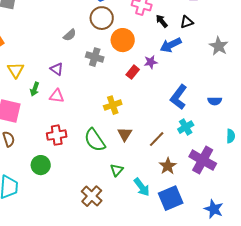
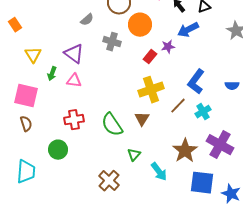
purple triangle: (57, 69) -> (74, 54), size x1.5
yellow cross: (113, 105) -> (151, 90), moved, size x1.4
brown line: (157, 139) -> (178, 106), moved
brown star: (168, 166) -> (185, 151), size x1.4
blue square: (171, 198) -> (202, 183), moved, turned 30

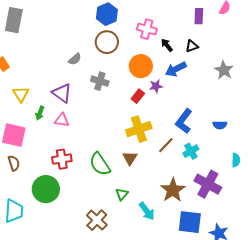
orange circle: (140, 25) -> (141, 66), moved
green circle: (58, 150) -> (46, 189), size x1.4

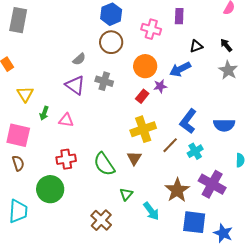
purple rectangle: (199, 16) -> (179, 16), moved
black arrow: (167, 45) -> (226, 45), moved
purple triangle: (62, 93) -> (75, 85), moved
blue semicircle: (220, 125) -> (224, 125), size x1.5

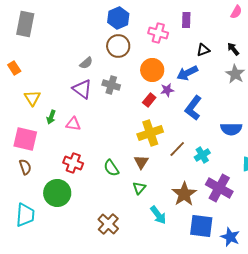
blue L-shape: (188, 121) -> (193, 108), moved
red cross: (66, 159) -> (73, 163), turned 30
green semicircle: (104, 164) -> (111, 168), size x0.7
green triangle: (126, 194) -> (139, 188), moved

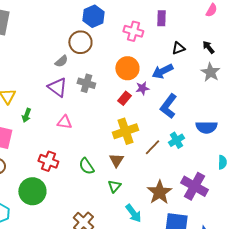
brown circle: (118, 46) -> (80, 42), moved
pink triangle: (73, 124) -> (64, 122), moved
cyan cross: (202, 155) -> (176, 140), moved

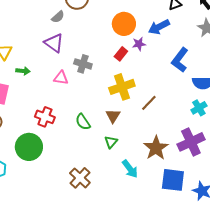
gray cross: (86, 83) -> (83, 64), moved
blue L-shape: (168, 106) -> (180, 60), moved
green arrow: (26, 115) -> (23, 71), turned -104
cyan cross: (176, 140) -> (199, 108), moved
purple cross: (194, 186) -> (191, 142), turned 36

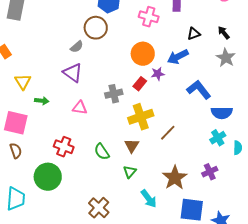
blue L-shape: (180, 60) -> (199, 90), turned 105
gray cross: (83, 64) -> (114, 94), moved, turned -30
purple cross: (191, 142) -> (210, 172), size x0.6

